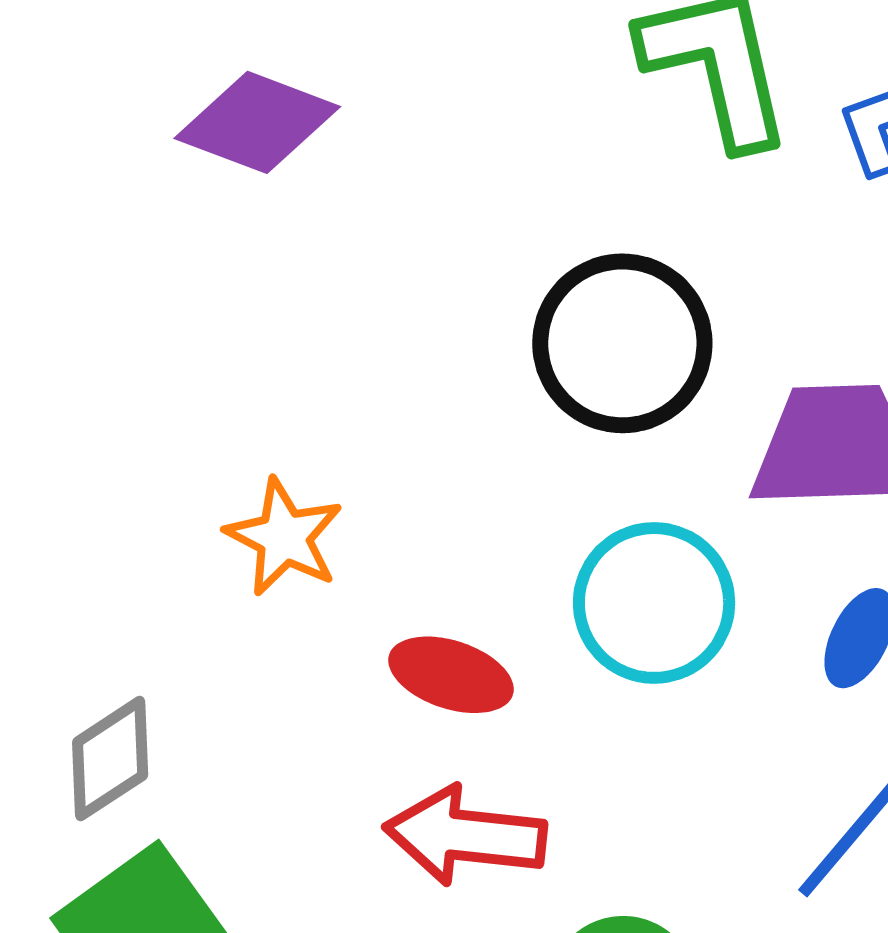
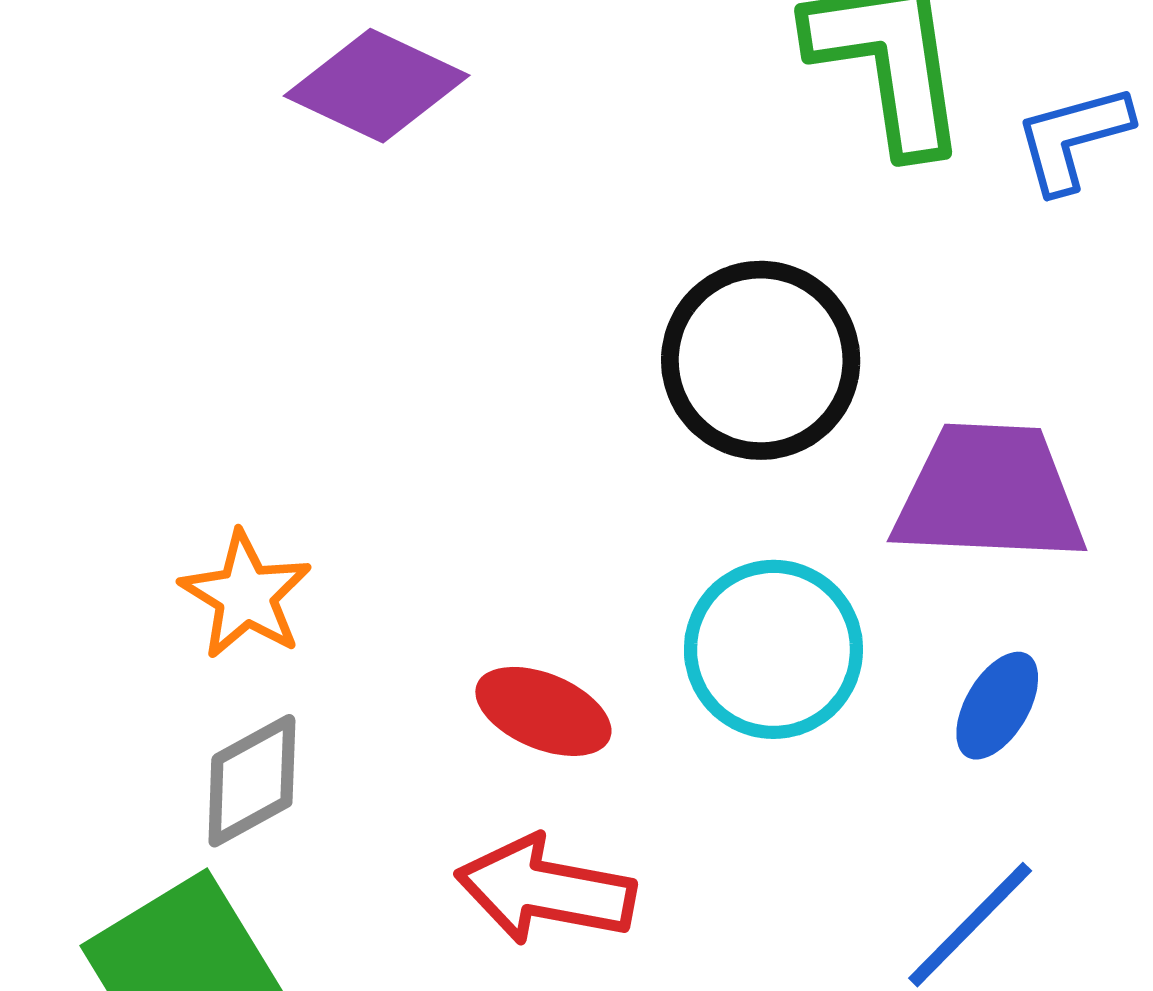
orange star: (284, 537) -> (246, 595), moved
gray diamond: (110, 759) -> (252, 781), moved

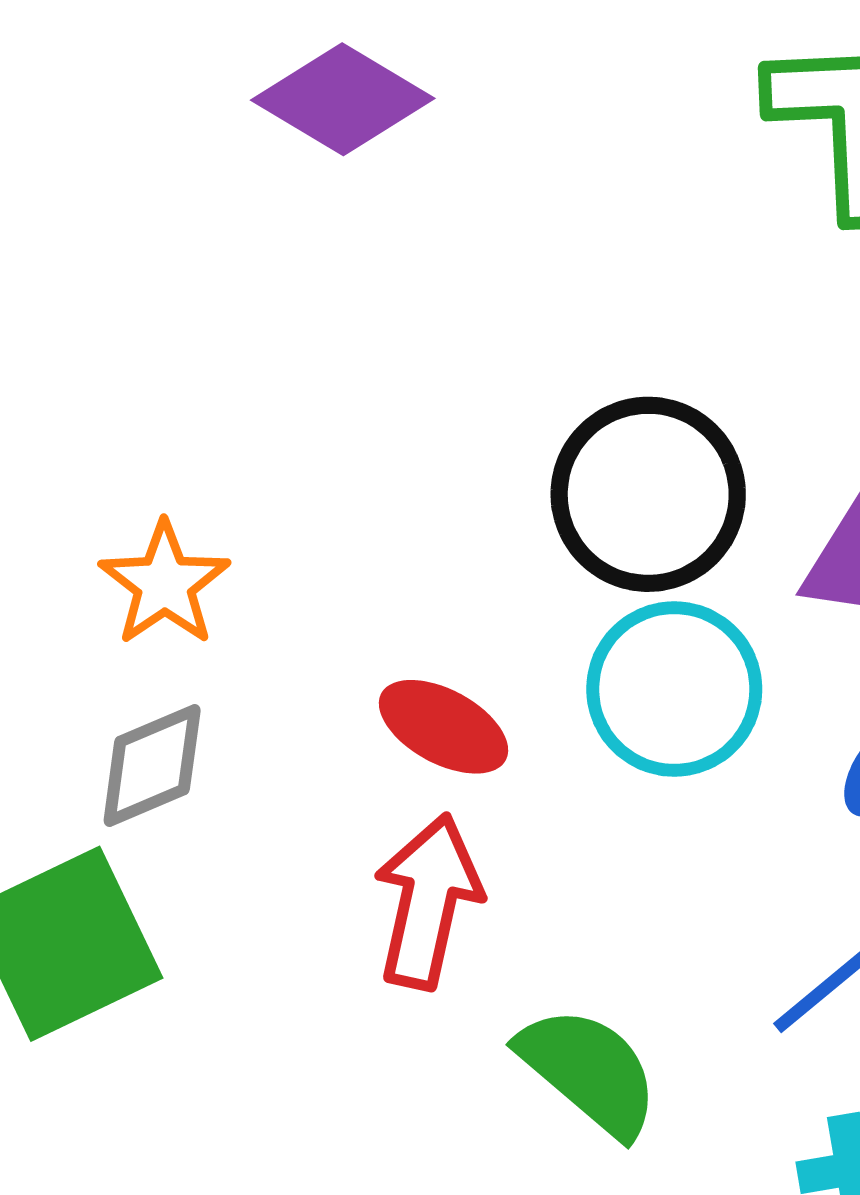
black circle: (761, 360) -> (648, 494), moved
red arrow: (545, 890) -> (428, 901), turned 86

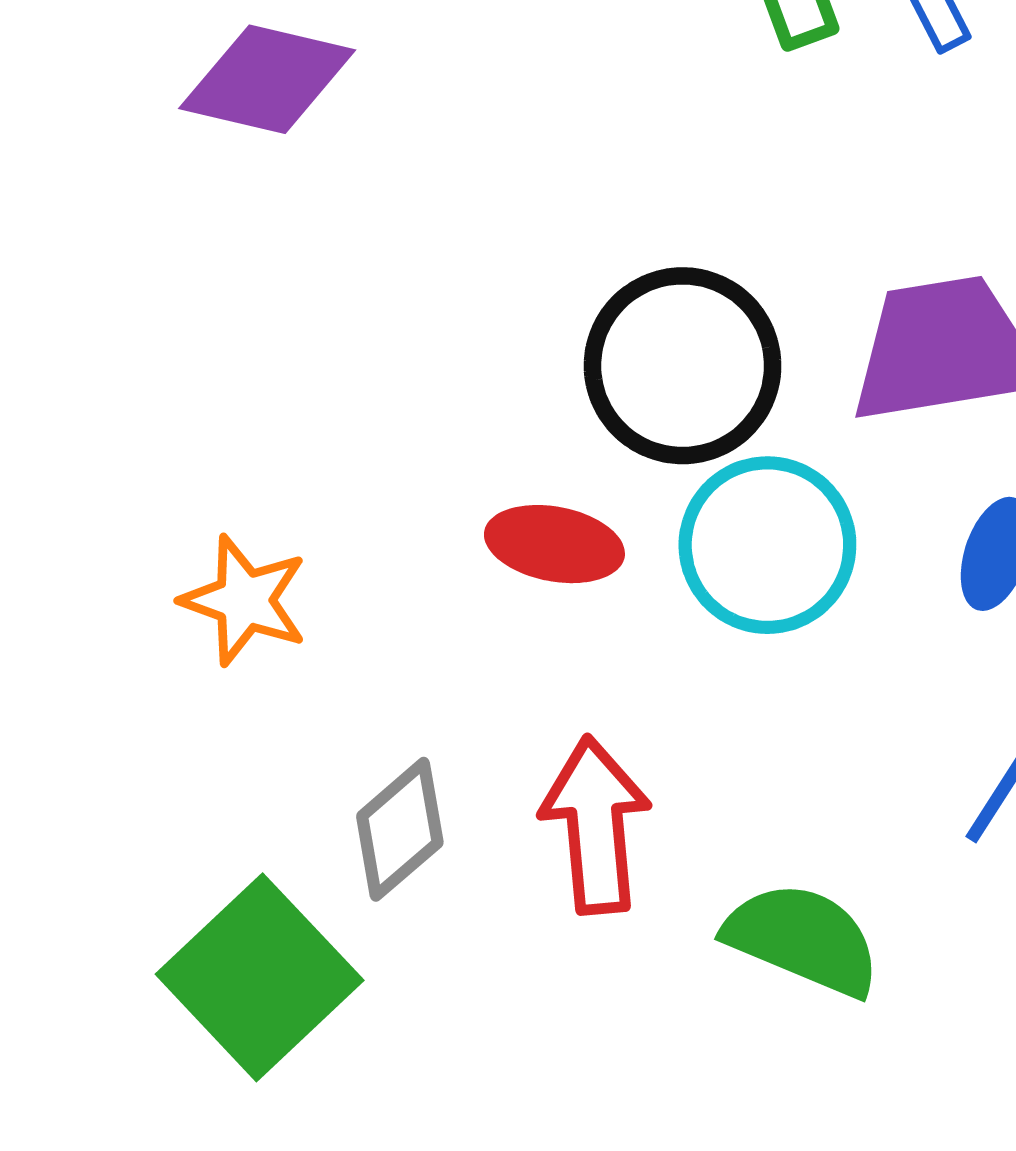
red ellipse: (443, 727) -> (554, 544), moved
gray diamond: (152, 765) -> (400, 829), moved

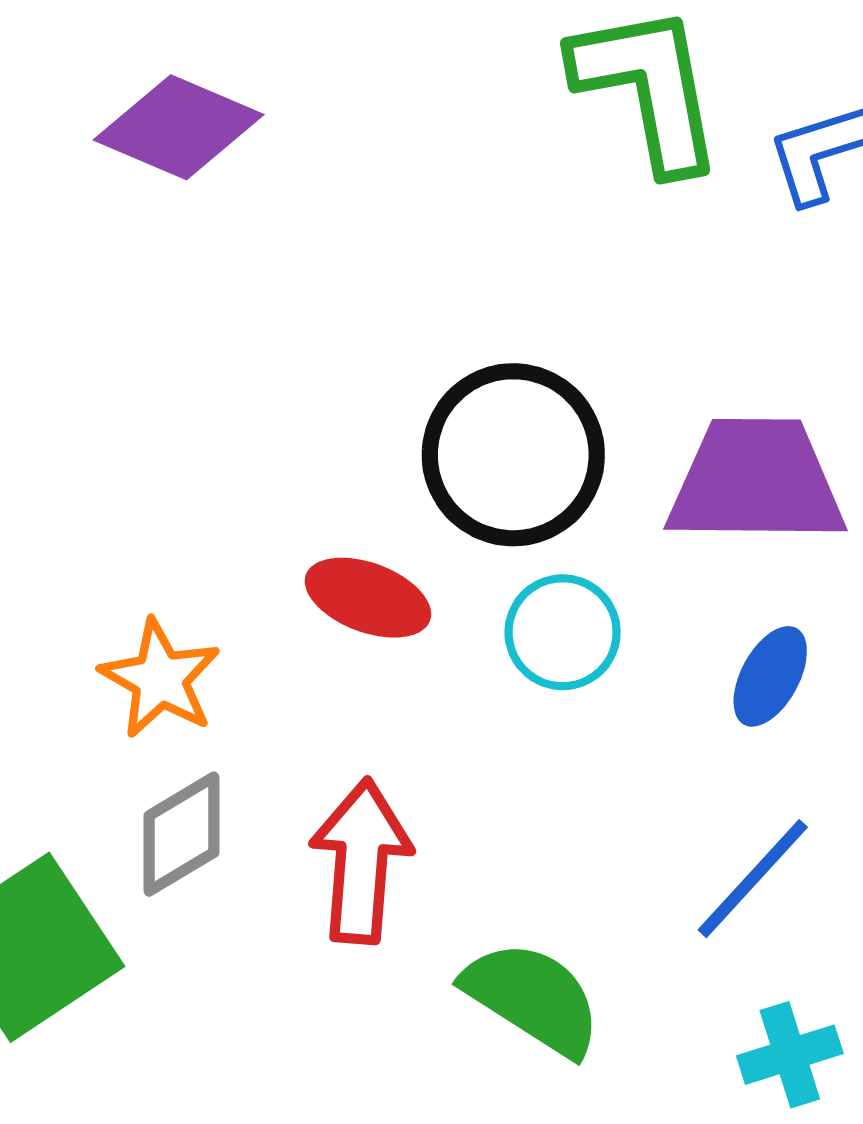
cyan circle: (767, 545) -> (563, 632), size x0.7
orange star: (244, 600) -> (160, 679), moved

